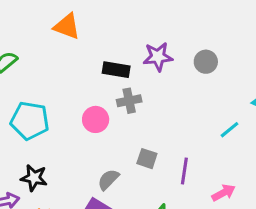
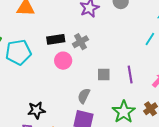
black rectangle: (116, 70) -> (56, 39), moved
cyan pentagon: (30, 121) -> (18, 52), moved

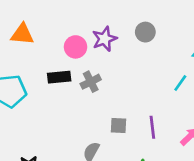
pink circle: (63, 61) -> (75, 47), moved

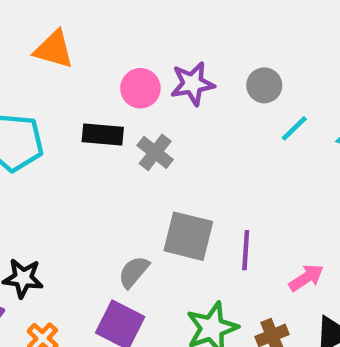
gray cross: (91, 82) -> (155, 152), turned -36
cyan line: (180, 83) -> (294, 128), moved
gray square: (118, 126) -> (188, 236), size x1.6

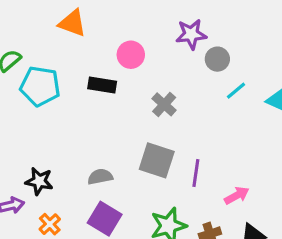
purple star: (192, 84) -> (191, 34), moved
gray cross: (155, 152) -> (164, 104), moved
gray semicircle: (134, 272) -> (100, 177), moved, turned 35

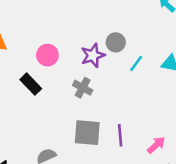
purple star: (191, 34) -> (93, 55), moved
black rectangle: (102, 85) -> (31, 84), turned 50

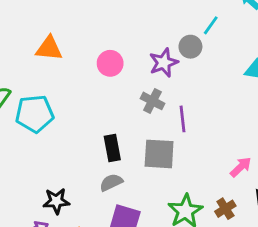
cyan line: (136, 64) -> (211, 25), moved
black rectangle: (31, 84) -> (112, 148), moved, turned 35
purple line: (120, 135) -> (183, 119), moved

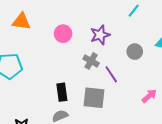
gray circle: (190, 47) -> (135, 52), moved
purple line: (183, 119) -> (111, 74), turned -30
pink arrow: (241, 167) -> (149, 96), moved

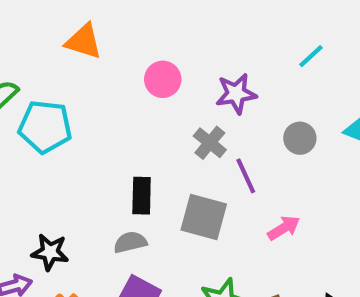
pink arrow: (149, 96) -> (284, 228), moved

